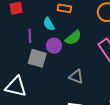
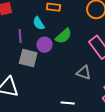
gray triangle: (76, 77) -> (84, 73), moved

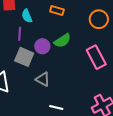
cyan semicircle: (39, 23) -> (27, 16), moved
gray triangle: (84, 73) -> (43, 79), moved

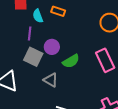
orange rectangle: (57, 10) -> (58, 11), moved
green semicircle: (62, 41) -> (71, 61), moved

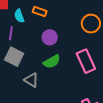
purple circle: (52, 47) -> (50, 37), moved

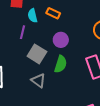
gray square: (14, 57) -> (37, 54), moved
green semicircle: (52, 62) -> (61, 64), turned -48

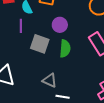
gray triangle: (38, 81) -> (50, 80), moved

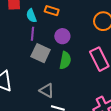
purple line: (21, 26) -> (32, 34), moved

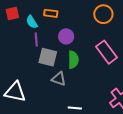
gray triangle: (47, 90) -> (59, 79), moved

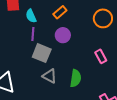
orange rectangle: (51, 13) -> (60, 12), moved, turned -56
pink rectangle: (107, 52) -> (101, 56), size x0.6
green semicircle: (73, 60) -> (76, 78), moved

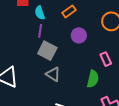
purple circle: (63, 35) -> (79, 35), moved
green semicircle: (76, 78) -> (93, 79), moved

